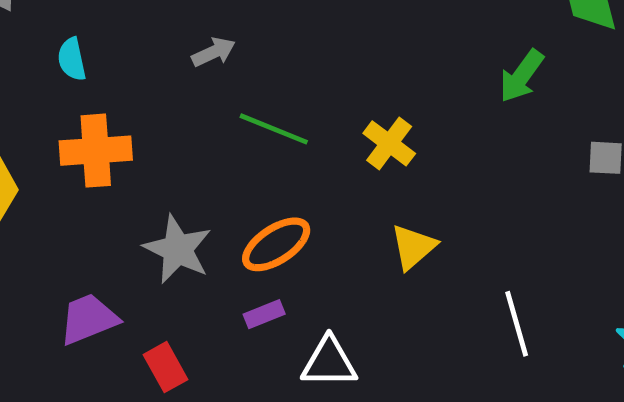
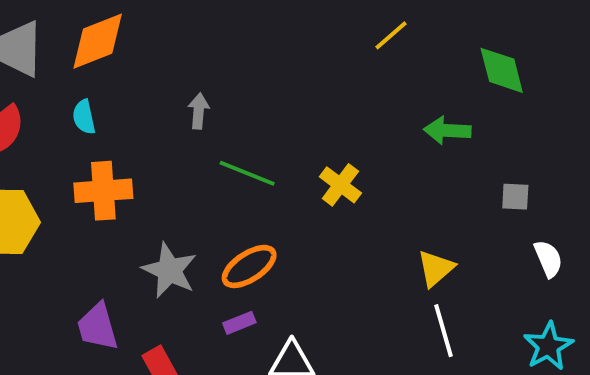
gray arrow: (214, 52) -> (199, 111), turned -60
green arrow: (521, 76) -> (447, 130), turned 57
yellow triangle: (413, 247) -> (436, 268), moved
purple trapezoid: (89, 319) -> (98, 327), turned -84

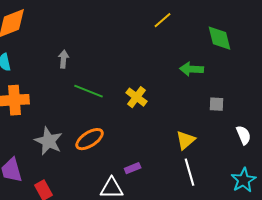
gray square: (515, 197) -> (217, 104), moved
purple rectangle: (239, 323) -> (133, 168), moved

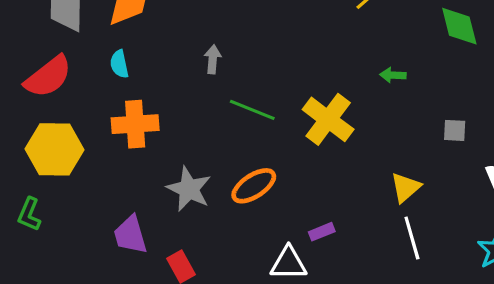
green arrow: (192, 69) -> (393, 75), moved, size x0.7
yellow cross: (137, 97) -> (328, 119), size x1.5

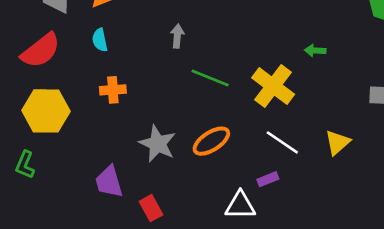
green arrow: (393, 75) -> (315, 51), moved
orange cross: (135, 124) -> (113, 90), size x0.7
white line: (412, 238) -> (282, 142), moved, turned -40

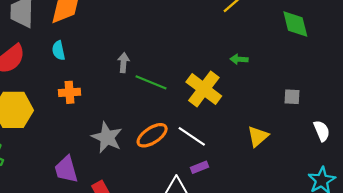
gray arrow: (177, 36) -> (123, 63), moved
white line: (282, 142) -> (192, 136), moved

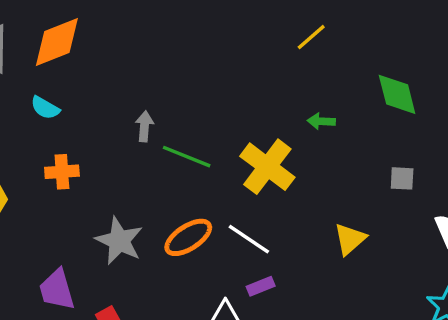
green diamond: (295, 24) -> (397, 94), moved
cyan semicircle: (58, 50) -> (45, 108), turned -48

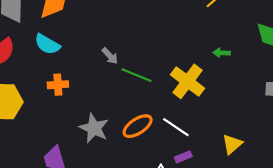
cyan semicircle: (45, 108) -> (47, 44), size x1.4
gray arrow: (144, 126) -> (110, 56), turned 132
yellow triangle: (350, 239) -> (232, 144), moved

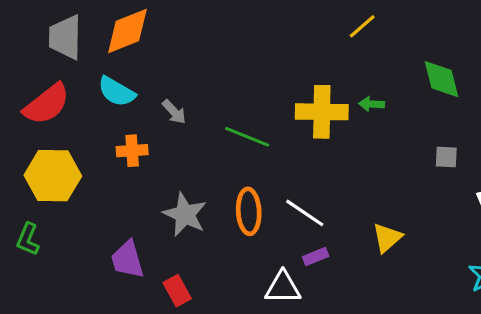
gray arrow: (110, 56) -> (174, 112), moved
yellow cross: (188, 81) -> (322, 112), moved, turned -36
orange ellipse: (138, 126) -> (249, 211), turned -60

